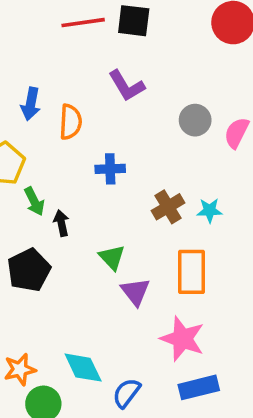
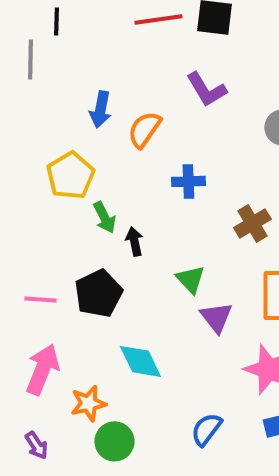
orange semicircle: (70, 122) -> (144, 129), turned -148
cyan diamond: (83, 368) -> (140, 361), moved

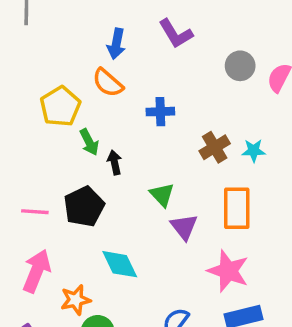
blue arrow: (100, 109) -> (116, 44), moved
orange semicircle: (144, 129) -> (108, 83), moved, turned -84

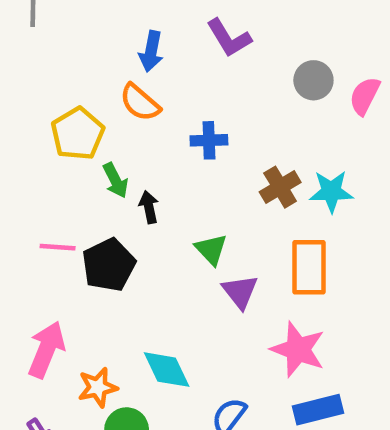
cyan star: (254, 151) -> (331, 192), size x1.4
pink line: (35, 212) -> (58, 247), moved
cyan diamond: (120, 264) -> (167, 370), moved

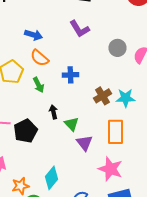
blue arrow: (151, 51) -> (33, 35), moved, turned -84
green arrow: (115, 180) -> (38, 85), moved
black arrow: (149, 207) -> (53, 112), moved
cyan diamond: (167, 370) -> (51, 178), turned 65

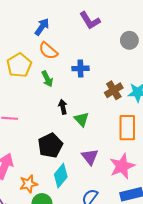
blue arrow: (33, 35) -> (42, 27), turned -72
black pentagon: (25, 131) -> (50, 145), moved
purple triangle: (84, 143) -> (90, 157), moved
pink star: (110, 169) -> (122, 166), turned 30

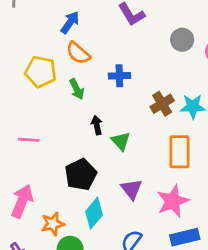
yellow pentagon: (19, 65) -> (41, 72), turned -30

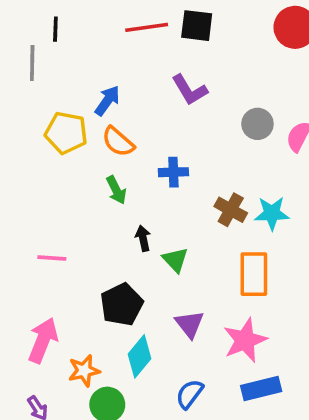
yellow pentagon: (41, 72) -> (66, 133), moved
brown cross: (162, 104) -> (231, 210), turned -30

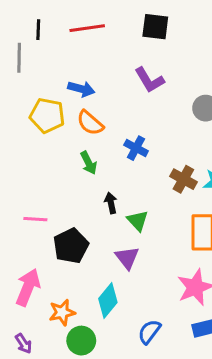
red line: (147, 27) -> (87, 28), moved
blue arrow: (107, 101) -> (81, 89), turned 70
blue cross: (173, 172) -> (136, 148), turned 30
black pentagon: (122, 304) -> (71, 246), moved
purple triangle: (190, 324) -> (127, 258), moved

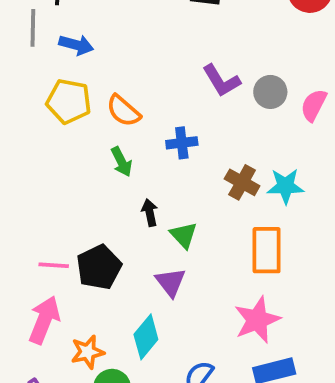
purple L-shape: (149, 80) -> (221, 81), moved
blue arrow: (81, 89) -> (76, 45), moved
blue cross: (136, 148) -> (182, 143), turned -35
pink line: (35, 219) -> (54, 265), moved

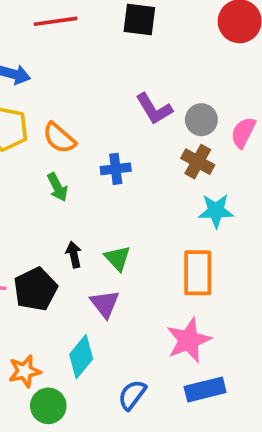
brown cross: (242, 182) -> (198, 162), moved
black arrow: (150, 213) -> (74, 255), moved

